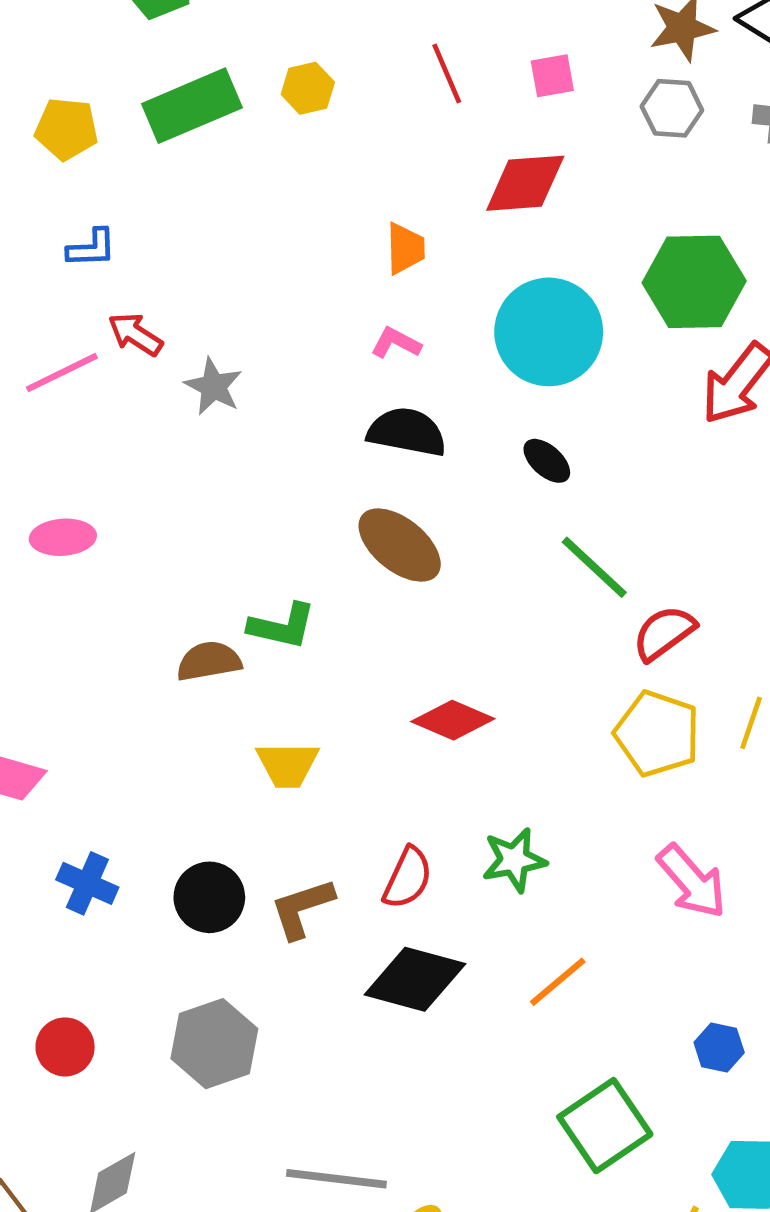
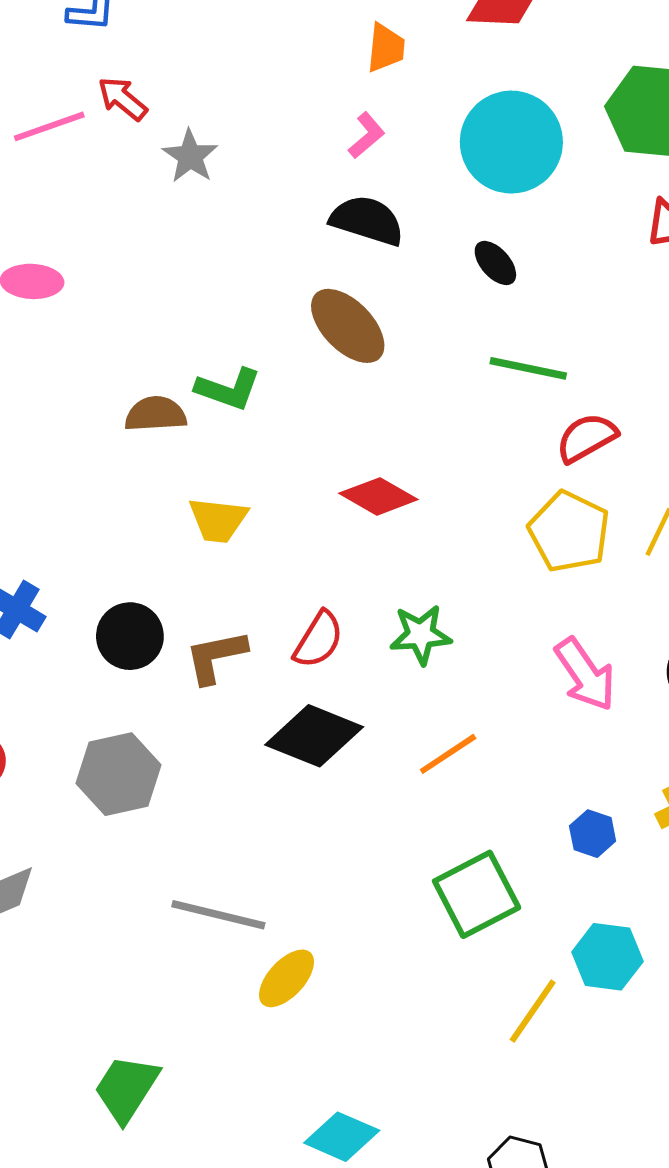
pink L-shape: (396, 343) -> (367, 135), turned 105
green line: (594, 567) -> (528, 368), turned -38

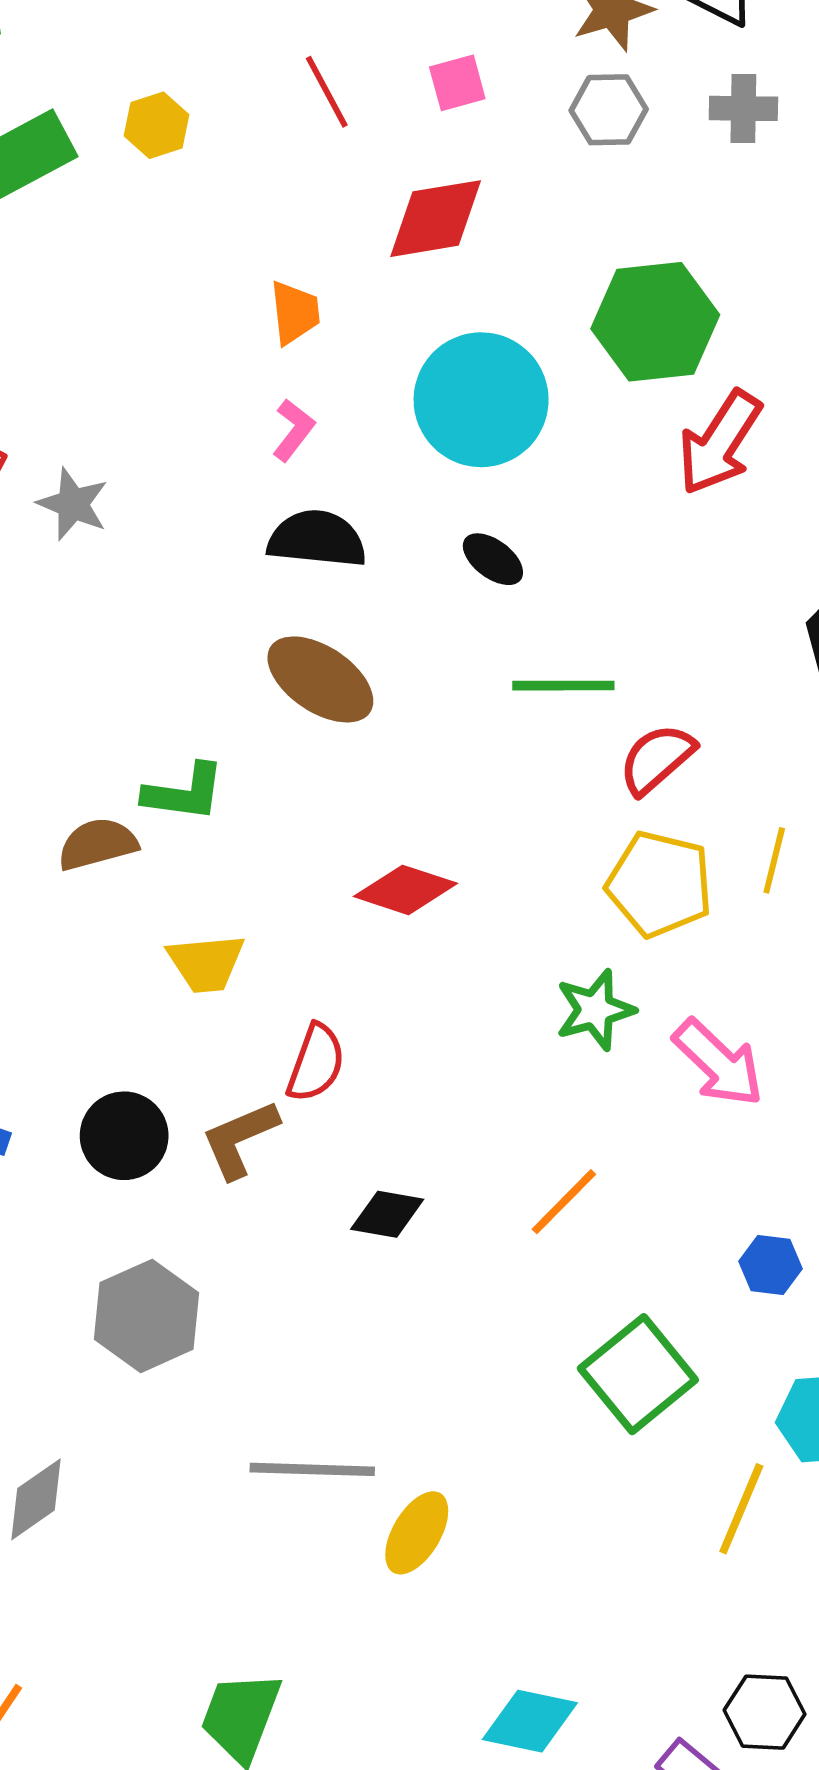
green star: (421, 635) -> (595, 1010), moved
red semicircle: (318, 640) -> (316, 1063), moved
black diamond: (314, 736) -> (387, 1214), size x0.6

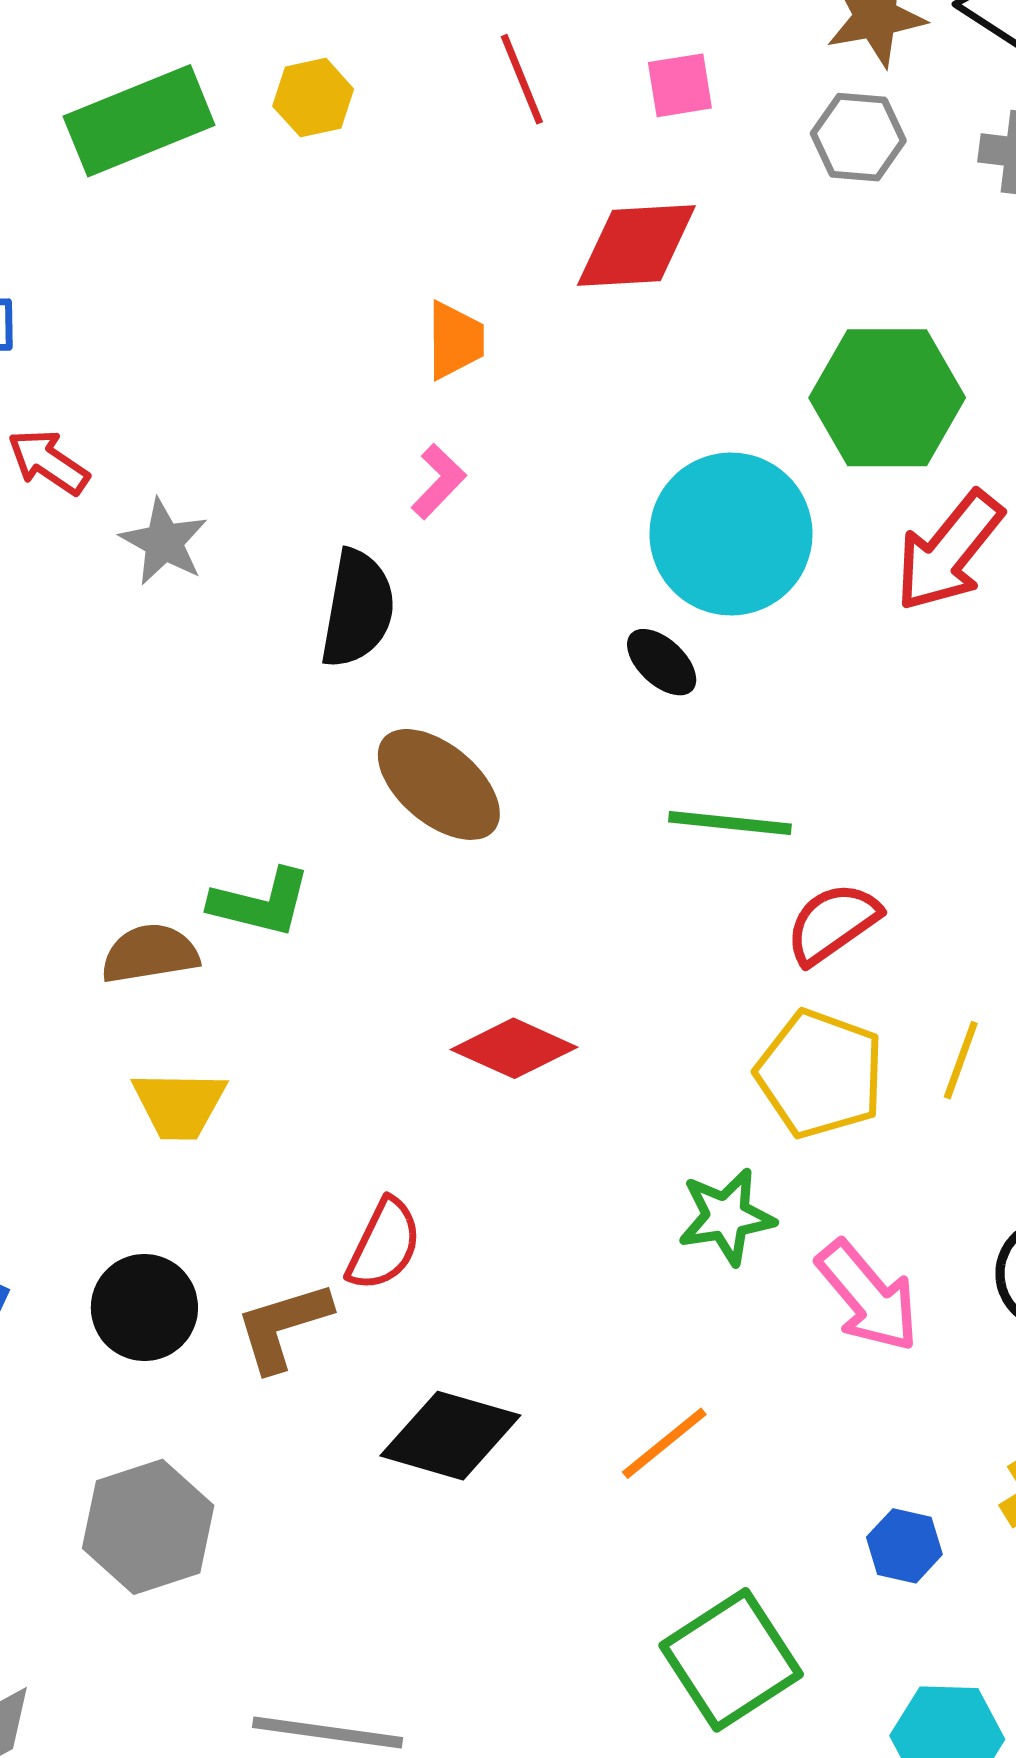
cyan circle: (481, 400) -> (731, 534), moved
black semicircle: (317, 539) -> (358, 609), moved, turned 88
yellow trapezoid: (206, 963) -> (179, 1105), moved
black diamond: (387, 1214) -> (450, 1436), size x1.5

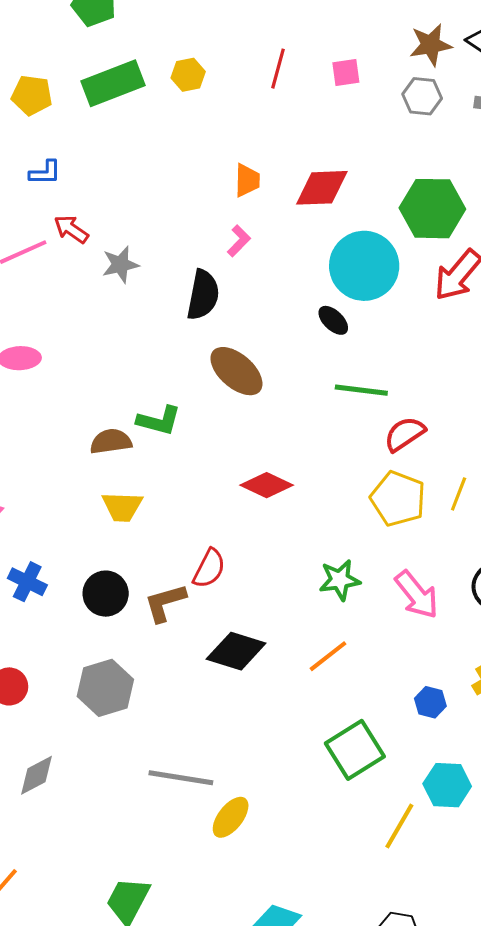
red line: (522, 79) -> (278, 69), turned 36
red diamond: (636, 245) -> (322, 188), moved
gray star: (164, 542) -> (120, 265), turned 30
green star: (726, 1217) -> (340, 580), moved

